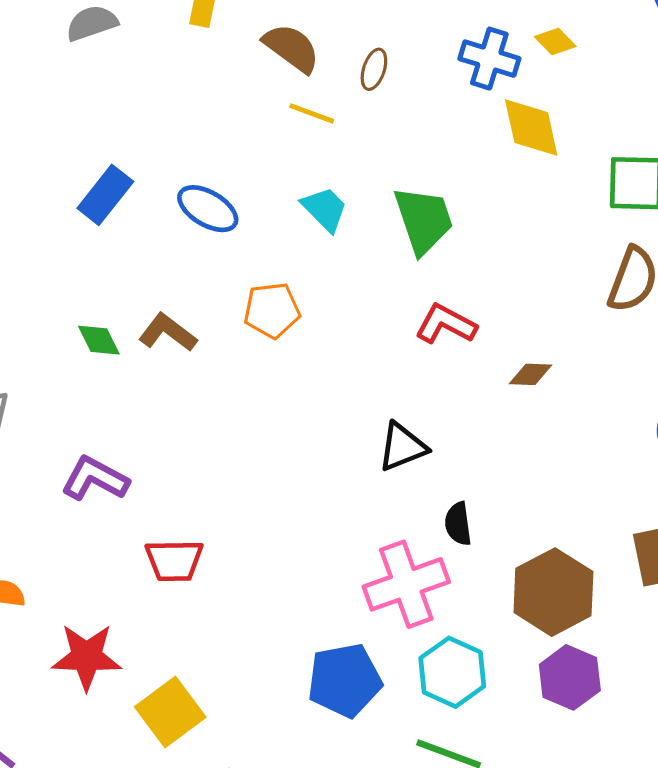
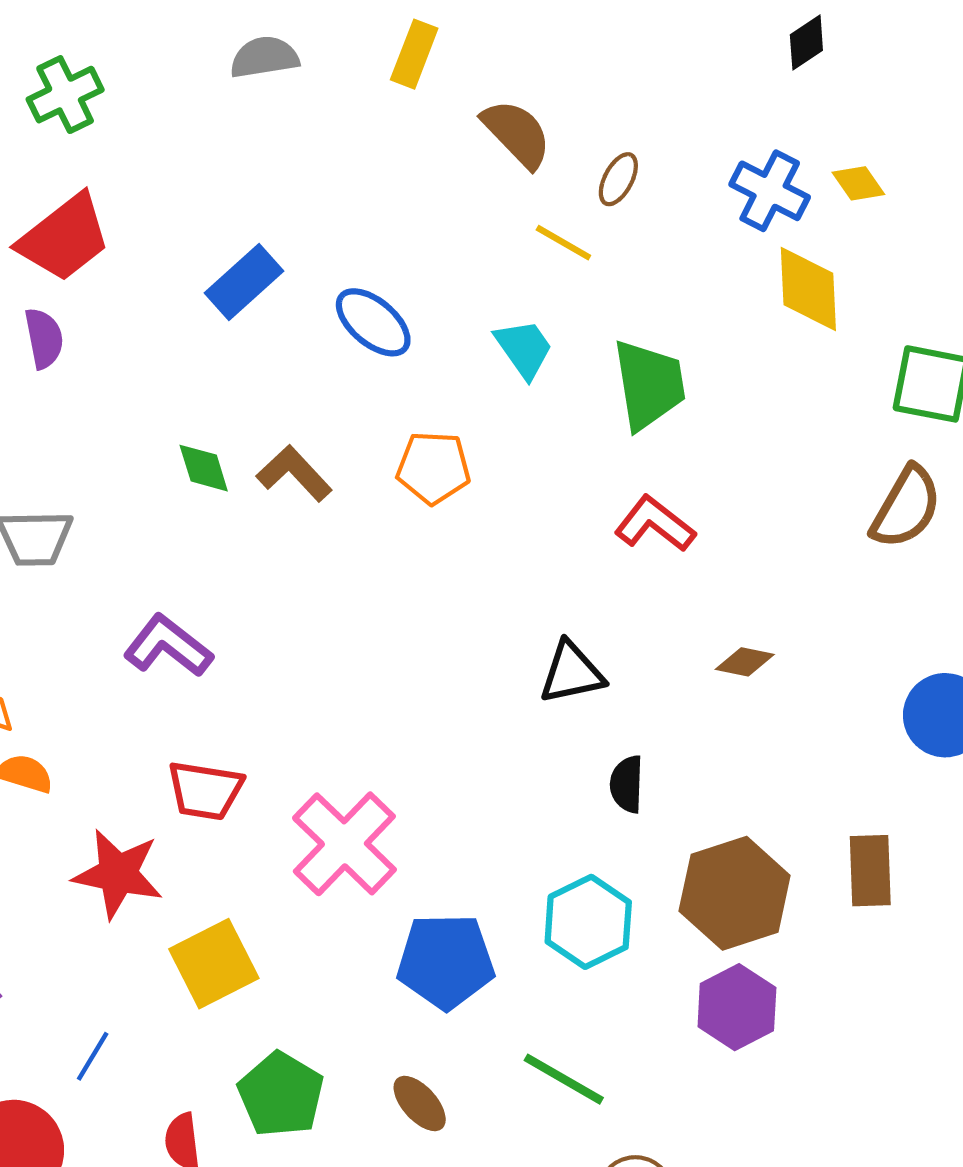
yellow line: (312, 113) -> (563, 243), moved
brown diamond: (530, 374) -> (745, 662), moved
red trapezoid: (174, 560) -> (205, 790), moved
pink cross: (406, 584) -> (344, 844), moved, turned -36
cyan hexagon: (452, 672) -> (588, 922), moved

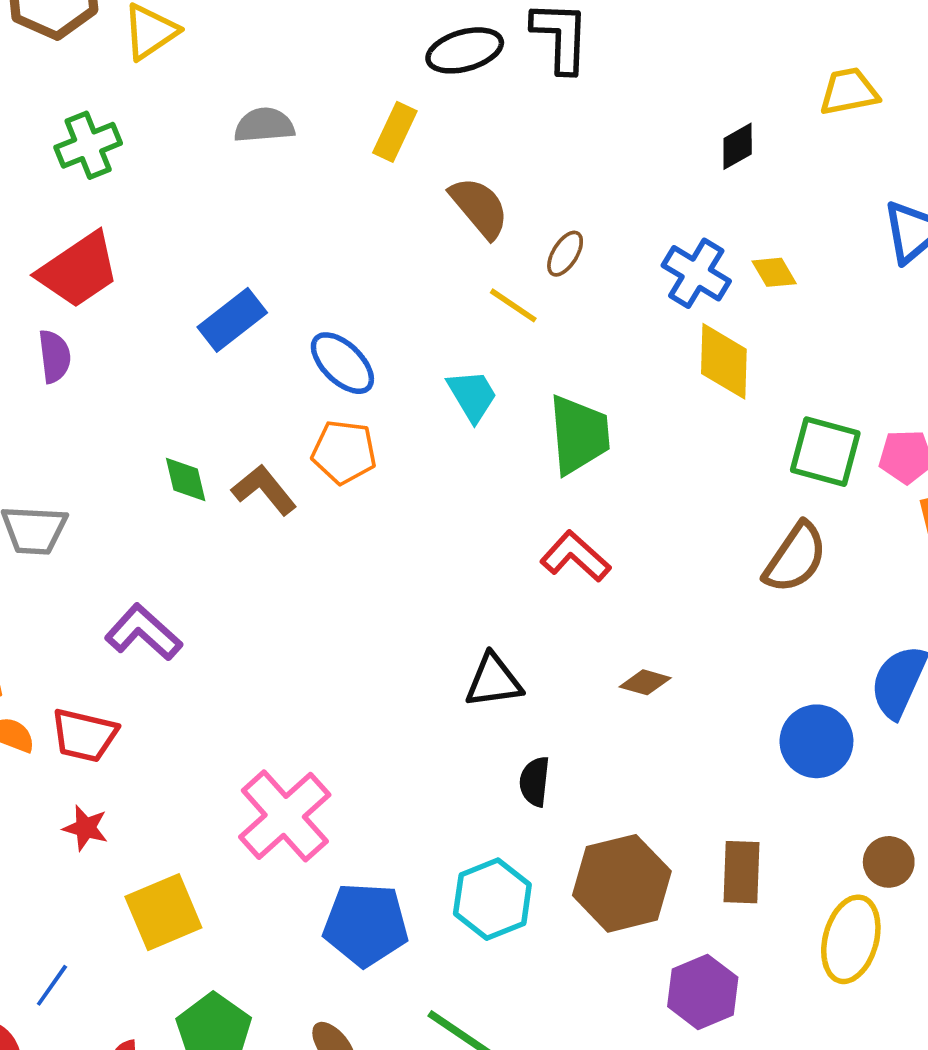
orange pentagon: (433, 468) -> (344, 452), moved
red trapezoid: (205, 790) -> (84, 735), moved
red star: (118, 874) -> (85, 828), size x0.6
purple hexagon: (737, 1007) -> (703, 992), moved

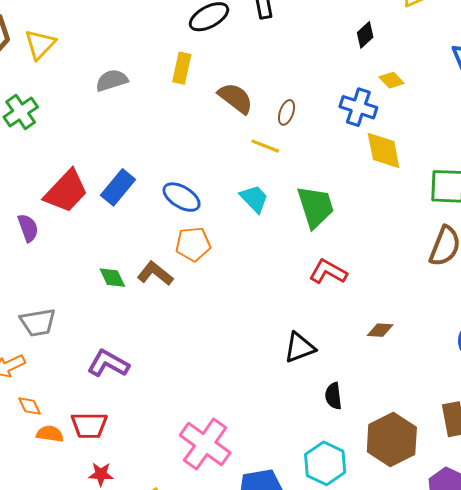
red trapezoid: (78, 270) -> (66, 191), moved
yellow diamond: (774, 272) -> (391, 80), moved

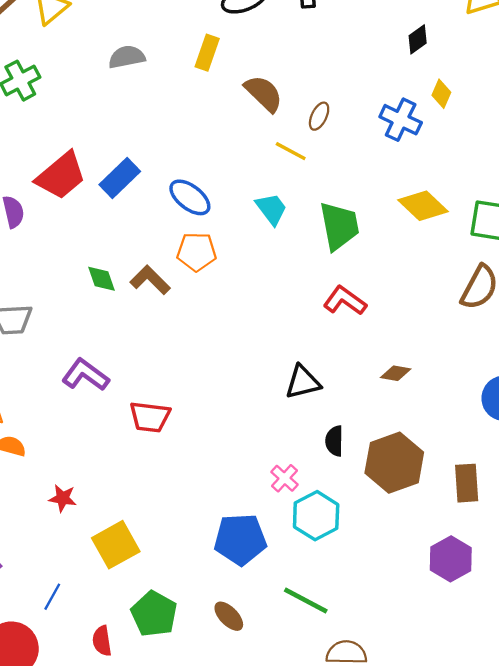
yellow diamond: (391, 80) -> (441, 94), turned 60
yellow diamond: (384, 151) -> (423, 206), moved, turned -42
red trapezoid: (89, 425) -> (150, 417), moved
brown hexagon: (392, 440) -> (394, 463), moved
pink cross: (205, 444) -> (284, 478), moved, size x0.5

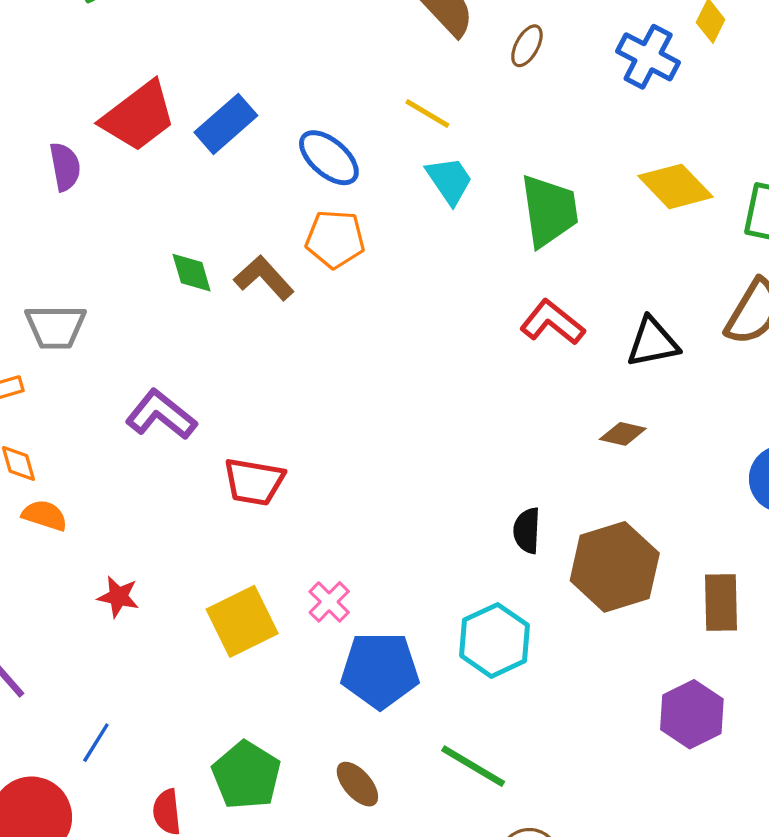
yellow line: (291, 151) -> (427, 114), moved
black triangle: (303, 382) -> (653, 342), moved
pink cross: (284, 478) -> (329, 602), moved
yellow square: (116, 545) -> (242, 621), moved

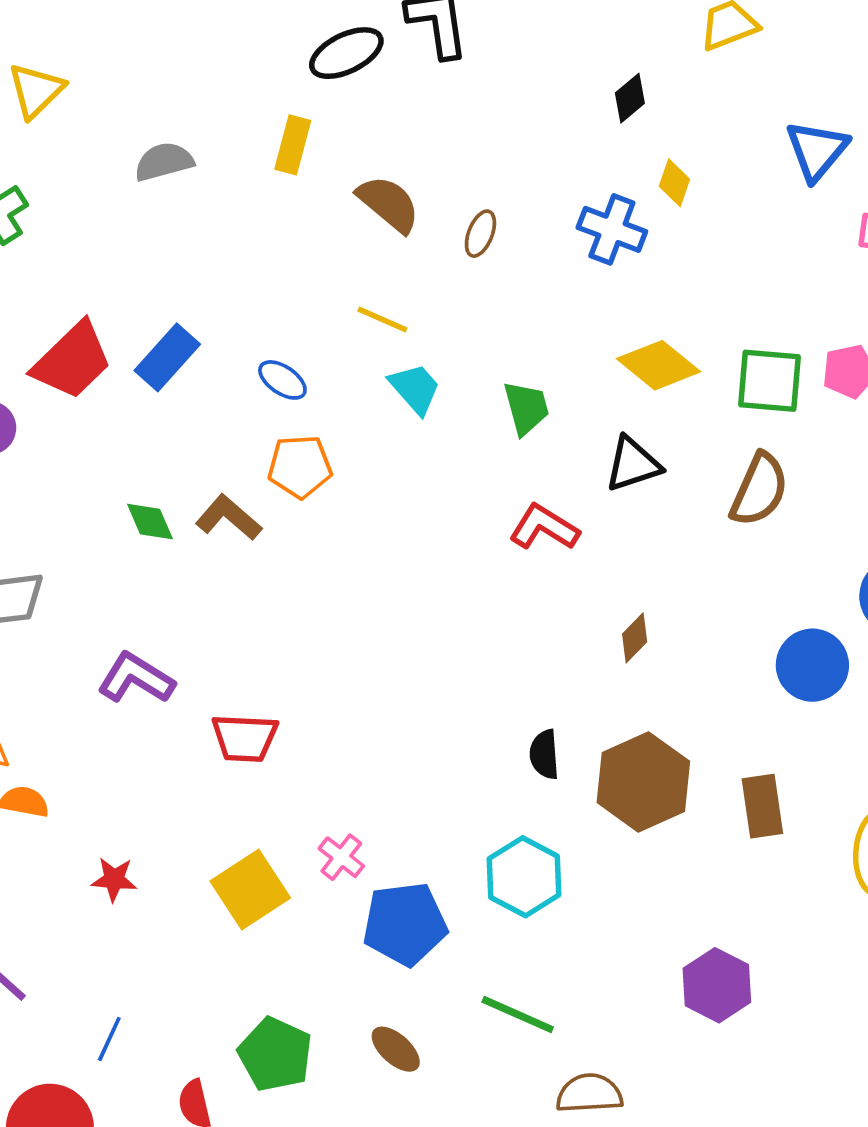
blue ellipse: (329, 158) -> (282, 380), size x0.7
green trapezoid: (549, 211) -> (526, 408), size x0.7
black triangle: (653, 342) -> (633, 464), moved
brown diamond: (623, 434) -> (635, 638), turned -51
purple hexagon: (692, 714) -> (717, 985), moved

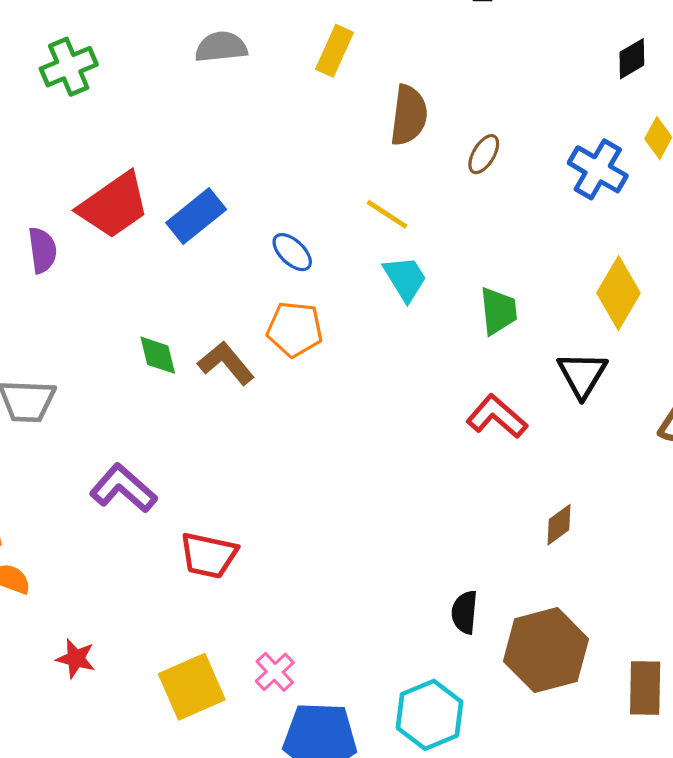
brown semicircle: (389, 204) -> (409, 115), turned 48
yellow diamond: (659, 365) -> (619, 293), turned 72
black triangle: (633, 464) -> (582, 375), turned -50

